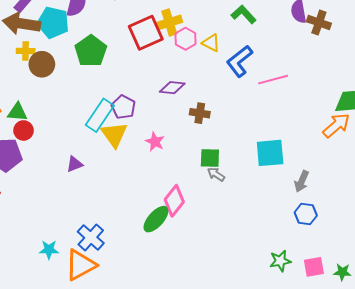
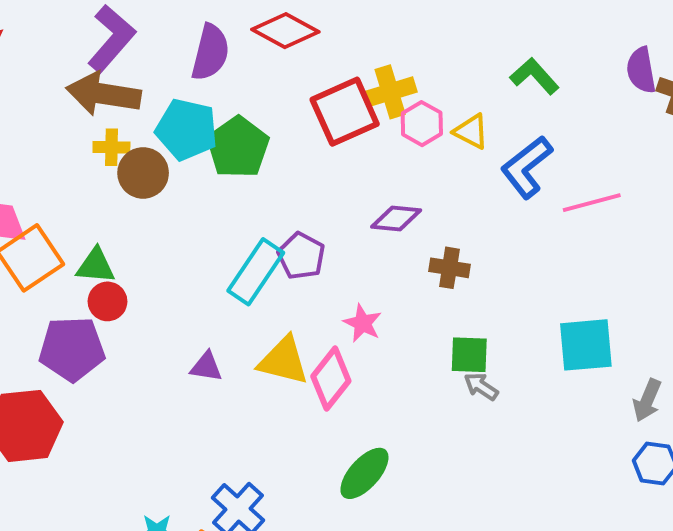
cyan pentagon: (53, 22) -> (187, 129), moved
yellow triangle: (114, 135) -> (283, 361), moved, turned -40
purple triangle: (74, 164) -> (206, 367), turned 30
pink diamond: (174, 201) -> (331, 379), moved

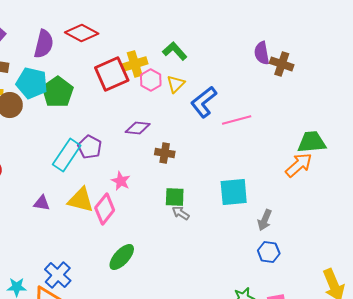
green L-shape: (534, 76) -> (175, 51), moved
yellow triangle: (471, 131) -> (176, 84), turned 48

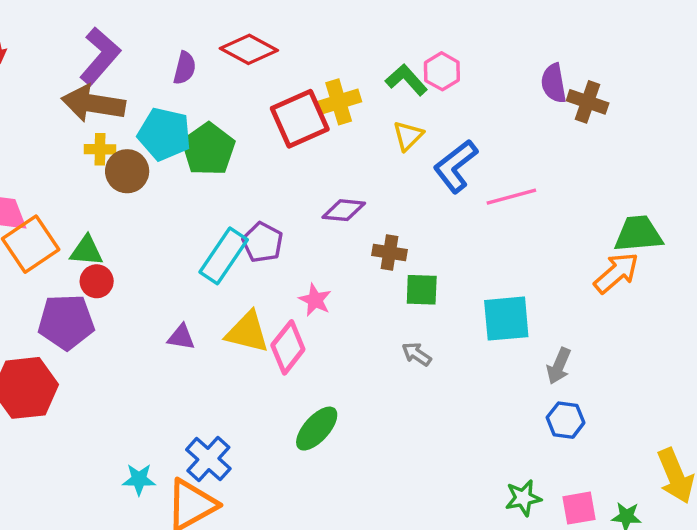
purple semicircle: (44, 44) -> (185, 68), size x0.7
pink hexagon: (151, 80) -> (442, 71), moved
green square: (175, 197) -> (422, 290), moved

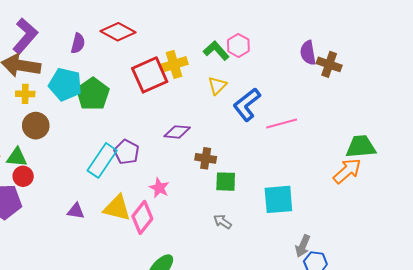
brown circle: (127, 171) -> (36, 126), moved
gray arrow: (559, 366) -> (303, 246), moved

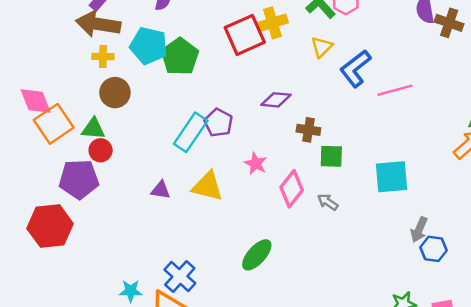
pink diamond: (142, 217) -> (292, 189), moved

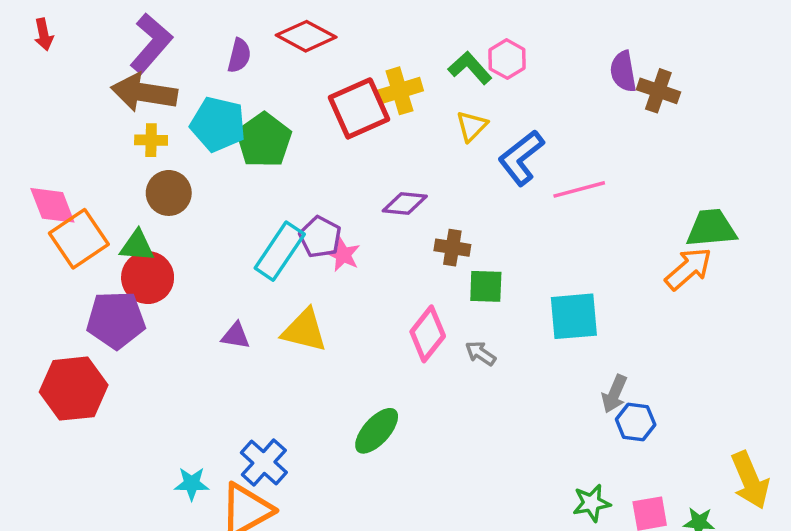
red circle: (101, 150) -> (148, 278), size x1.5
pink star: (256, 164) -> (343, 255), moved

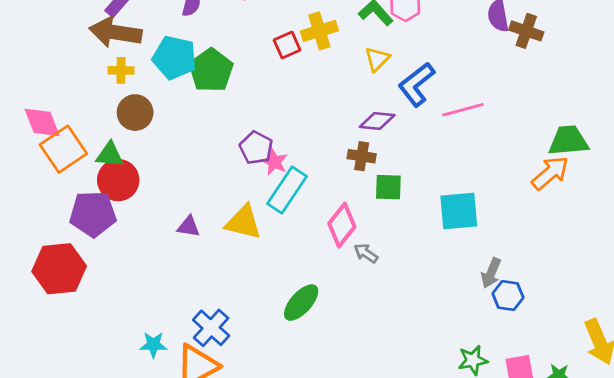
red square: (359, 108) -> (287, 45), size x0.6
purple diamond: (405, 204) -> (377, 121), moved
cyan rectangle: (280, 251) -> (287, 190), moved
gray arrow: (481, 353) -> (366, 253), moved

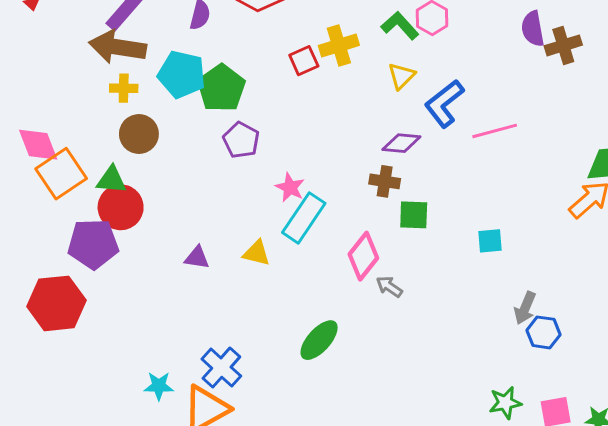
brown cross: (526, 31) -> (563, 45), turned -36
purple pentagon: (256, 148) -> (241, 140), moved
cyan square: (459, 211) -> (490, 241), size x0.6
yellow triangle: (243, 222) -> (256, 253), size x0.7

